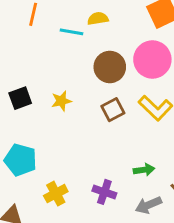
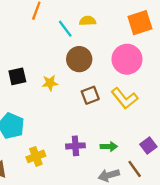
cyan line: (71, 32) -> (65, 29), turned 36
brown circle: (110, 67) -> (79, 59), moved
purple cross: (104, 192) -> (75, 146), moved, turned -30

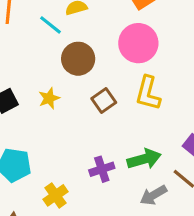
yellow L-shape: (124, 98) -> (148, 93), turned 68
green arrow: (109, 147) -> (144, 159), size x1.5

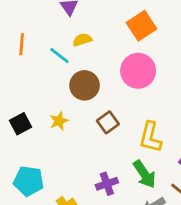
yellow L-shape: (148, 93) -> (150, 137), moved
green arrow: (144, 159) -> (144, 174), turned 72

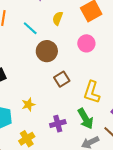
yellow semicircle: (82, 40) -> (58, 18), moved, turned -56
pink circle: (138, 71) -> (86, 43), size x0.7
yellow star: (59, 121) -> (28, 105), moved

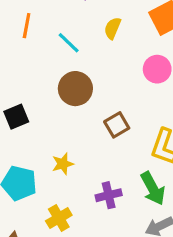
brown circle: (47, 51) -> (75, 89), moved

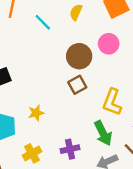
brown circle: (75, 89) -> (79, 56), moved
purple cross: (109, 195) -> (70, 149), moved

